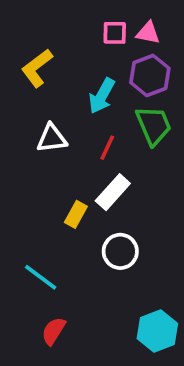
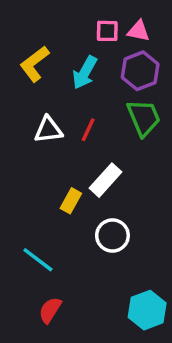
cyan arrow: (102, 96) -> (85, 73), moved
red line: (107, 148) -> (88, 130), moved

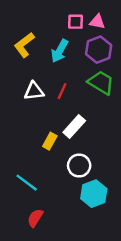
green trapezoid: (144, 118) -> (101, 83), turned -36
cyan hexagon: (147, 310) -> (94, 194), moved

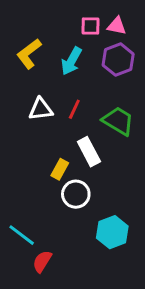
green trapezoid: (101, 83) -> (118, 121), moved
white rectangle: (74, 126) -> (89, 152), turned -70
white circle: (79, 166) -> (76, 194), moved
cyan line: (27, 183) -> (22, 235), moved

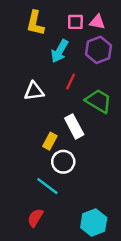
yellow L-shape: (29, 54) -> (35, 23), moved, turned -40
red line: (74, 109) -> (71, 81), moved
cyan hexagon: (112, 232) -> (94, 223), moved
cyan line: (22, 235) -> (47, 186), moved

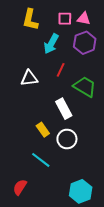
yellow rectangle: (50, 141) -> (43, 130), moved, turned -64
white circle: (63, 162) -> (67, 139), moved
red semicircle: (35, 218) -> (20, 187), moved

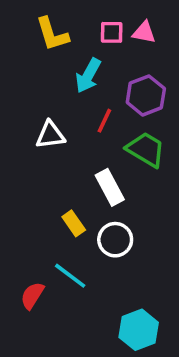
yellow L-shape: (30, 20) -> (52, 34), turned -30
purple hexagon: (85, 43) -> (146, 95), moved
red semicircle: (20, 187) -> (32, 296), moved

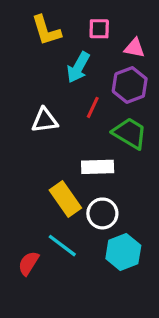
pink triangle: (144, 32) -> (135, 48), moved
white rectangle: (110, 187) -> (98, 167), turned -64
yellow rectangle: (74, 223) -> (65, 199), size x1.5
cyan hexagon: (139, 330) -> (123, 252), moved

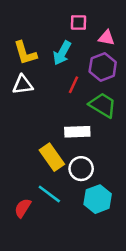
yellow L-shape: (46, 30) -> (25, 53), moved
white triangle: (45, 120) -> (23, 85), moved

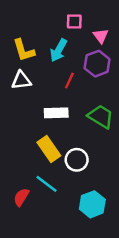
pink triangle: (107, 38) -> (101, 36), turned 42
green trapezoid: (103, 105) -> (101, 116), moved
white rectangle: (77, 132) -> (56, 113), moved
cyan hexagon: (98, 199) -> (92, 204), moved

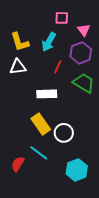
green trapezoid: (101, 116) -> (84, 83), moved

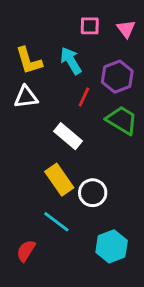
pink triangle: (84, 30) -> (126, 29), moved
cyan arrow: (49, 42) -> (71, 61), turned 120
white rectangle: (47, 94) -> (68, 136), turned 42
red semicircle: (18, 164) -> (26, 251), moved

